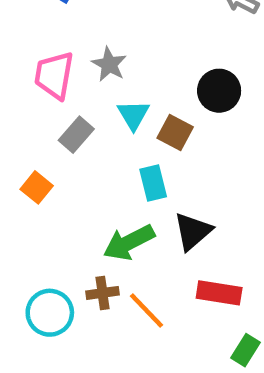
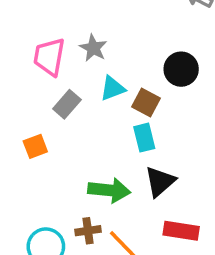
cyan triangle: (133, 115) -> (113, 88), turned 40
cyan rectangle: (153, 183) -> (144, 138), moved
orange square: (37, 187) -> (35, 146), turned 30
green arrow: (129, 242) -> (109, 190), turned -147

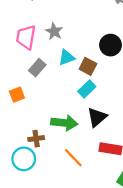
cyan rectangle: (144, 138) -> (87, 89), turned 60
brown cross: (88, 231) -> (36, 139), moved

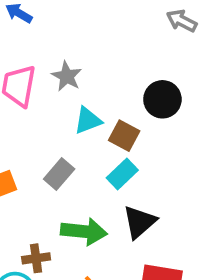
gray rectangle: (37, 68) -> (59, 174), moved

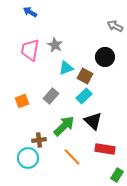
gray arrow: (182, 21) -> (115, 26), moved
black triangle: (139, 222) -> (93, 121), turned -36
green arrow: (84, 231) -> (64, 126), turned -50

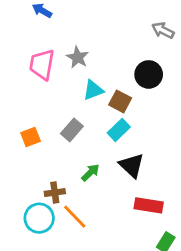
green arrow: (64, 126) -> (90, 173), size x0.6
orange line: (72, 157) -> (75, 217), moved

